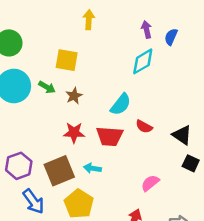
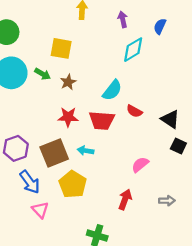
purple arrow: (146, 29) -> (123, 19), moved

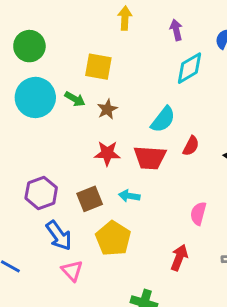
red semicircle: (134, 111) -> (191, 146), turned -91
brown square: (54, 153) -> (90, 199), size x0.7
pink semicircle: (140, 165) -> (198, 213), turned -36

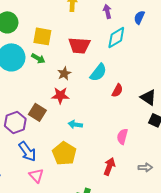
yellow square: (98, 67) -> (42, 36), moved
brown star: (107, 109) -> (64, 73), moved
red trapezoid: (150, 158) -> (79, 45), moved
brown square: (90, 199) -> (37, 112), moved, turned -36

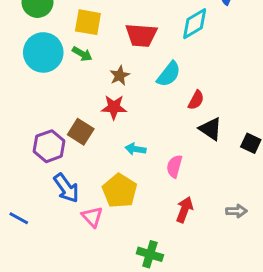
black triangle: (148, 97) -> (210, 129), moved
pink semicircle: (122, 136) -> (174, 166), moved
pink triangle: (36, 175) -> (92, 217), moved

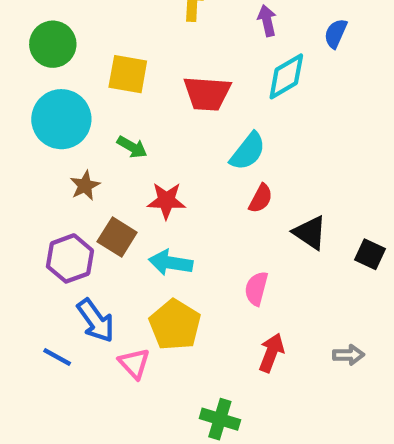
green arrow: (82, 54) -> (132, 147), moved
brown star: (120, 76) -> (85, 186), moved
red semicircle: (196, 100) -> (261, 198), moved
cyan arrow: (136, 149) -> (171, 263), moved, size x1.4
blue line: (19, 218) -> (57, 357), moved

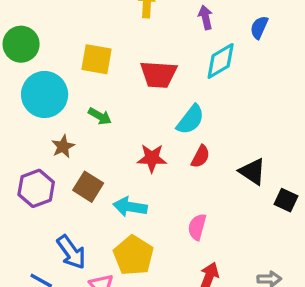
green circle: (53, 44) -> (21, 44), moved
red star: (166, 201) -> (152, 158), moved
black triangle: (310, 233) -> (252, 172), moved
purple hexagon: (70, 258) -> (36, 188), moved

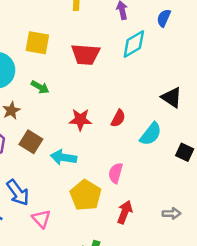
cyan semicircle: (190, 120) -> (151, 134), moved
black triangle: (252, 172) -> (172, 97), moved
yellow pentagon: (133, 255) -> (86, 195), moved

